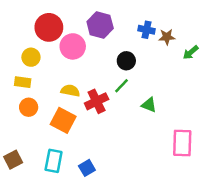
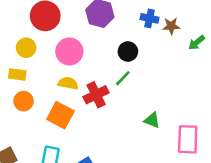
pink circle: (73, 46) -> (69, 51), moved
green triangle: (149, 105) -> (152, 120), moved

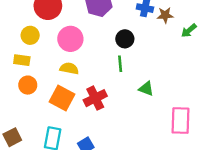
green line: (123, 78) -> (120, 64), turned -49
red cross: (96, 95) -> (95, 98), moved
green triangle: (152, 120) -> (146, 89), moved

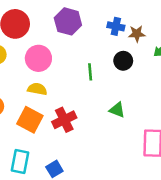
black circle: (125, 39) -> (123, 61), moved
green line: (120, 64) -> (90, 72), moved

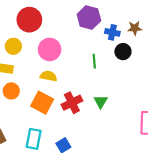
purple hexagon: (68, 21) -> (89, 18), moved
blue cross: (116, 26) -> (112, 32), moved
green triangle: (117, 110) -> (101, 102), moved, turned 40

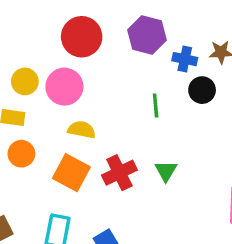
red circle: (29, 20) -> (82, 37), moved
pink circle: (50, 49) -> (64, 87), moved

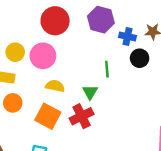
green triangle: (166, 171) -> (90, 92), moved

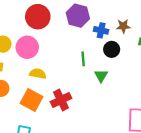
green triangle: (90, 92) -> (101, 76), moved

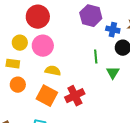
red circle: (38, 17) -> (38, 17), moved

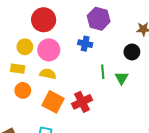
blue cross: (113, 30) -> (85, 44), moved
green line: (96, 57) -> (103, 72), moved
yellow semicircle: (53, 71) -> (48, 74), moved

